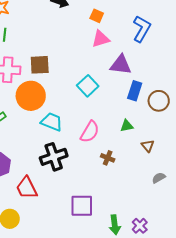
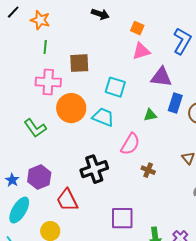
brown square: (40, 65) -> (79, 63), moved
cyan square: (88, 86) -> (115, 87), moved, turned -30
cyan trapezoid: (52, 122) -> (103, 117), moved
green triangle: (127, 126) -> (150, 115), moved

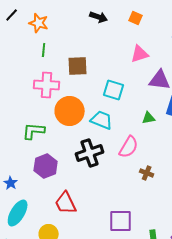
orange square: (137, 28) -> (136, 18), moved
green L-shape: (35, 128) -> (34, 131), turned 130
black cross: (94, 169) -> (90, 153), moved
purple hexagon: (39, 177) -> (46, 166), moved

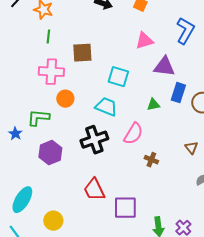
orange circle: (70, 111) -> (65, 99), moved, size x0.6
blue star: (11, 183) -> (15, 134), moved
red trapezoid: (66, 203) -> (94, 190), moved

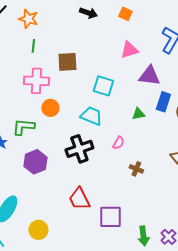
pink semicircle: (133, 134) -> (118, 143), size x0.6

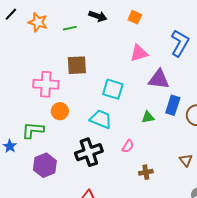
green line: (33, 46) -> (70, 28), moved, turned 72
brown cross: (136, 169) -> (146, 172), turned -32

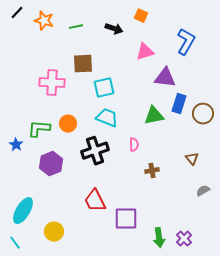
black arrow: (98, 16) -> (114, 29), moved
cyan square: (113, 89) -> (104, 88), moved, turned -30
orange circle: (60, 111) -> (68, 124), moved
green triangle: (148, 117) -> (154, 116), size x1.5
pink semicircle: (128, 146) -> (134, 145), turned -32

